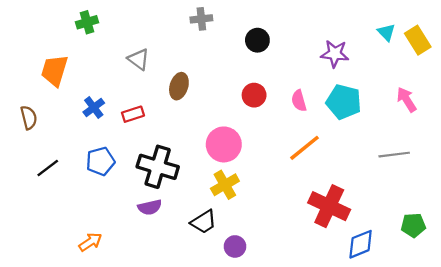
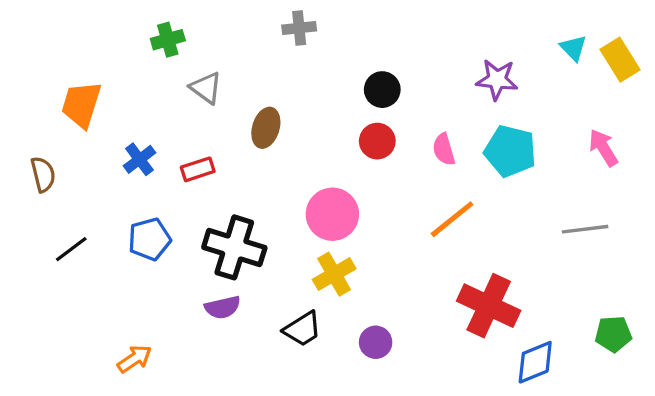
green cross: (87, 22) -> (168, 40), moved
black circle: (257, 40) -> (382, 90), moved
purple circle: (235, 246) -> (376, 342), moved

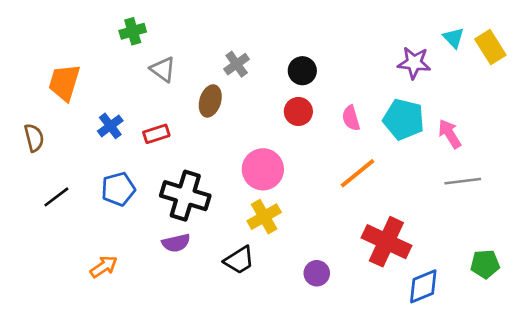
gray cross: (299, 28) -> (237, 64), moved, turned -30
purple star: (497, 80) -> (414, 63), moved
pink arrow: (603, 148) -> (450, 134), moved
purple circle: (376, 342) -> (317, 273), moved
orange arrow: (135, 359) -> (104, 267), moved

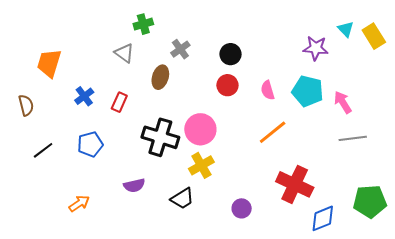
green cross: (133, 31) -> (143, 24), moved
red rectangle: (156, 134) -> (119, 102), turned -48
black cross: (185, 196) -> (160, 137), moved
green pentagon: (485, 264) -> (370, 201), size x1.5

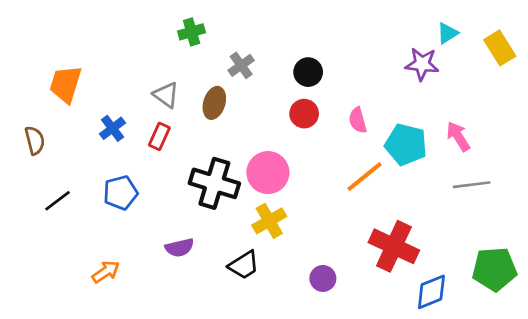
cyan triangle: (346, 29) -> (447, 33), moved, turned 42
gray triangle: (124, 53) -> (166, 95), moved
cyan pentagon: (308, 91) -> (406, 144), moved

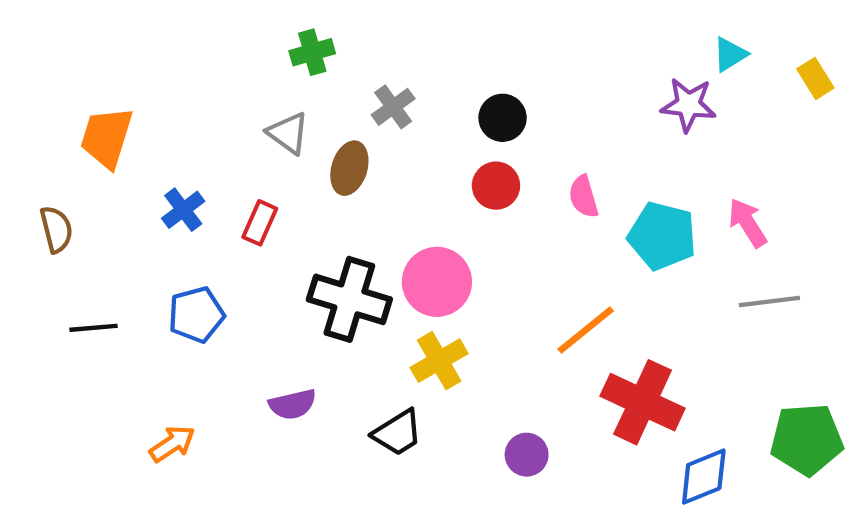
yellow rectangle: (500, 48) -> (815, 78), size x0.7
gray triangle: (166, 95) -> (288, 133), moved
orange line: (364, 177) -> (586, 330), moved
black line: (58, 201) -> (94, 328), turned 32

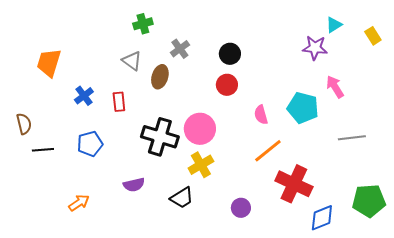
pink semicircle: (583, 197) -> (261, 115), moved
red rectangle: (260, 223) -> (119, 102), turned -30
pink arrow: (748, 223) -> (335, 87), moved
brown semicircle: (56, 229) -> (24, 124), moved

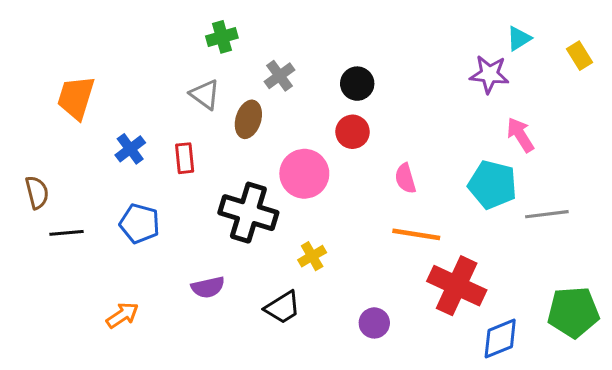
cyan pentagon: (303, 108) -> (492, 185), moved
pink circle: (200, 129) -> (304, 174), moved
blue pentagon: (90, 144) -> (140, 223), turned 30
orange line: (268, 151) -> (416, 234), turned 48
yellow cross: (201, 165) -> (312, 256), size x0.7

